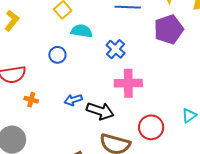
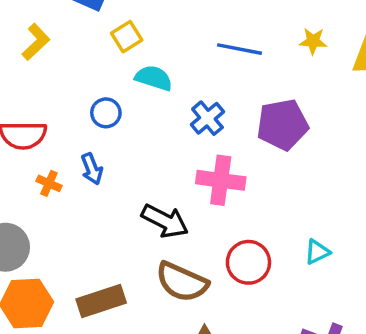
purple pentagon: (169, 29) -> (282, 125), moved
blue arrow: (73, 100) -> (92, 169), moved, turned -102

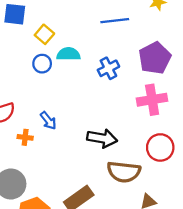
blue circle: (106, 113) -> (42, 64), moved
blue cross: (207, 118) -> (108, 68), turned 30
pink cross: (221, 180) -> (152, 100), moved

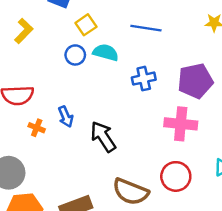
blue line: (115, 21) -> (146, 28), moved
black arrow: (102, 138) -> (103, 137), moved, turned -148

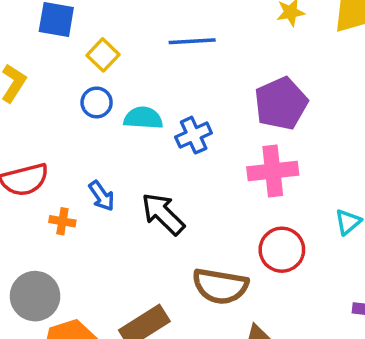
cyan semicircle: (106, 52) -> (143, 118), moved
blue cross: (144, 79) -> (194, 135), moved

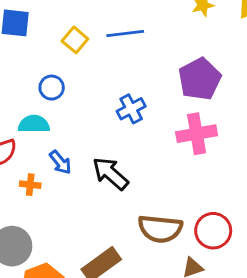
yellow square: (103, 55) -> (75, 40), moved
cyan semicircle: (143, 118) -> (34, 124), moved
red circle: (282, 250) -> (213, 231), moved

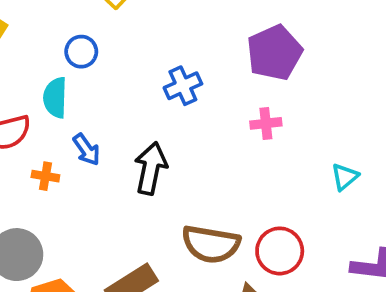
cyan semicircle: (34, 124) -> (55, 98), turned -92
pink cross: (197, 134) -> (266, 123), size x0.6
black arrow: (110, 174) -> (151, 168), turned 57

